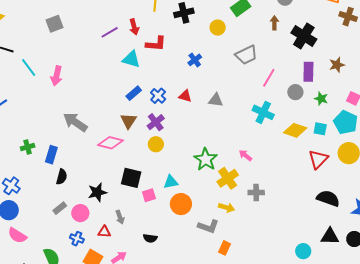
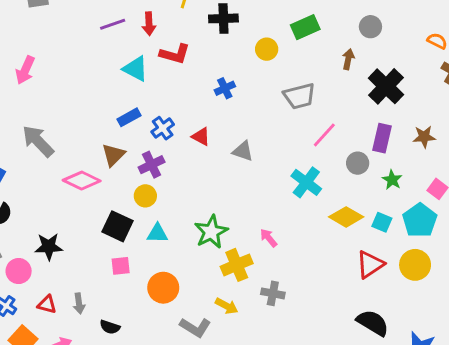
black square: (131, 178) -> (118, 226), moved
cyan triangle: (171, 182) -> (157, 233), moved
gray arrow: (120, 217) -> (79, 303), moved

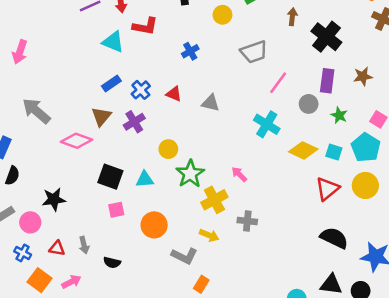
yellow circle: (145, 196) -> (168, 149), moved

